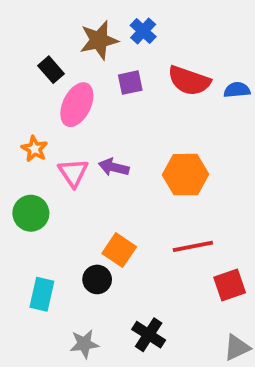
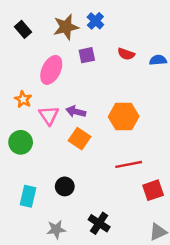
black rectangle: (51, 70) -> (23, 29), moved
red semicircle: (189, 81) -> (126, 54), size x0.6
orange square: (119, 250) -> (79, 139), moved

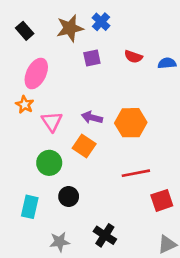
pink ellipse: (51, 70) -> (36, 74), moved
purple arrow: (76, 112) -> (92, 118), moved
green circle: (21, 142) -> (49, 163), moved

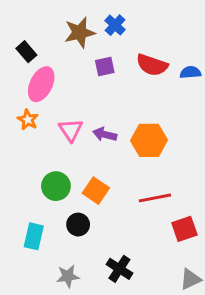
black rectangle: (25, 31) -> (26, 52), moved
red semicircle: (133, 57) -> (152, 65), size x1.5
pink triangle: (52, 121) -> (71, 130), moved
orange square: (84, 146) -> (96, 191), moved

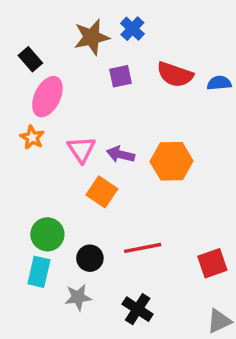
green circle: (56, 186) -> (47, 234), moved
orange square: (96, 191) -> (102, 192), moved
red line: (155, 198) -> (143, 248), moved
gray star: (68, 276) -> (78, 297), moved

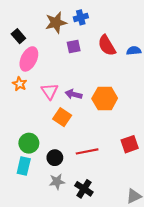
blue cross: (132, 29) -> (81, 17), turned 32
red semicircle: (175, 75) -> (107, 45), turned 40
red square: (212, 263) -> (130, 144), moved
gray star: (78, 297) -> (57, 182), moved

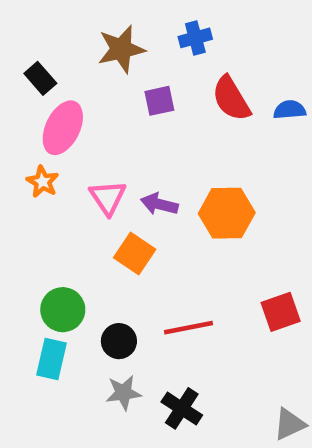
blue cross: (81, 17) -> (195, 38), moved

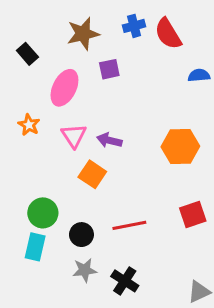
red semicircle: (231, 99) -> (168, 34), moved
pink ellipse: (63, 128) -> (64, 88), moved
orange hexagon: (227, 213) -> (180, 146), moved

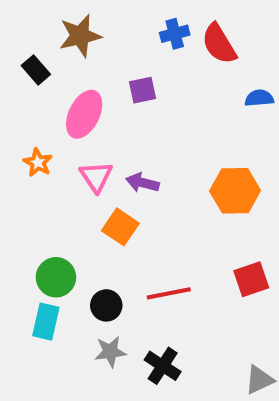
brown star: (83, 34) -> (80, 36), moved

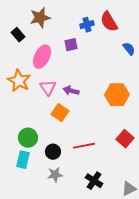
blue cross: (175, 34) -> (87, 25), moved
blue semicircle: (259, 98) -> (129, 49), turned 56
orange star: (38, 163) -> (19, 81), size x1.6
red square: (251, 279) -> (125, 139), turned -30
black cross: (163, 366) -> (94, 181), moved

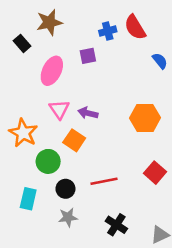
orange star: (19, 81) -> (23, 133), moved
green circle: (28, 138) -> (48, 161), moved

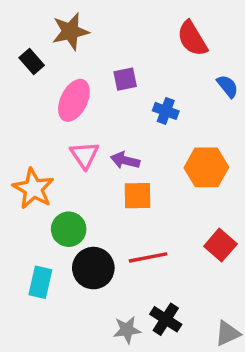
blue cross: (108, 31) -> (166, 111), moved, turned 35
orange square: (74, 140) -> (137, 196), moved, turned -35
black circle: (65, 189) -> (93, 268), size x1.5
gray star: (68, 217) -> (127, 330), moved

